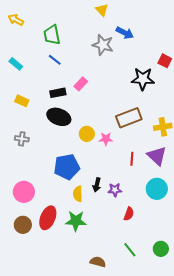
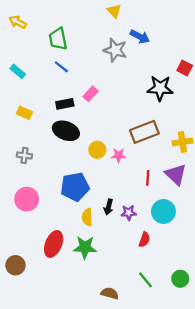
cyan circle: (157, 189) -> (163, 211), moved
pink circle: (24, 192) -> (27, 199), moved
brown circle: (23, 225) -> (15, 265), moved

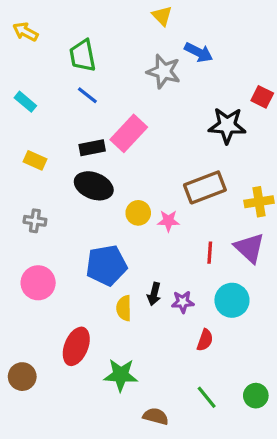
pink rectangle: (91, 94) -> (129, 133), size x1.6
green star: (85, 247) -> (121, 375), moved

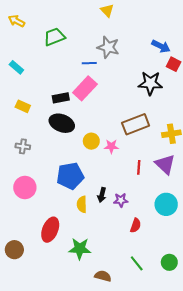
blue arrow: (199, 52) -> (161, 46), moved
green trapezoid: (83, 56) -> (54, 37), turned 80
blue line: (87, 95) -> (89, 63), moved, turned -40
cyan circle: (232, 300) -> (166, 204), moved

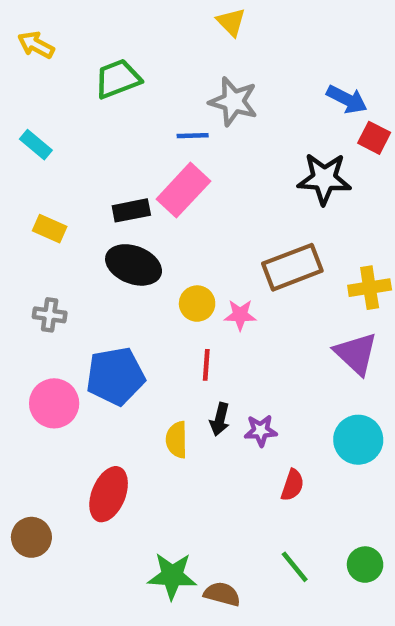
red line: (139, 167) -> (206, 365), moved
blue pentagon: (70, 176) -> (115, 376), moved
green star: (80, 249) -> (172, 576), moved

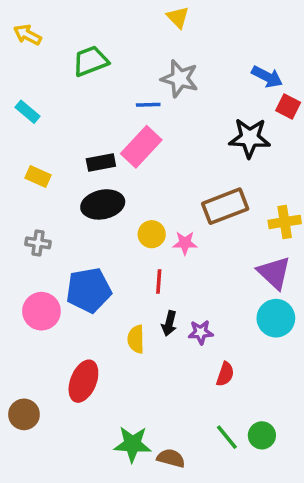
black ellipse: (134, 265) -> (103, 204), turned -33
cyan circle: (358, 440) -> (276, 318), moved
green circle: (365, 565) -> (262, 435), moved

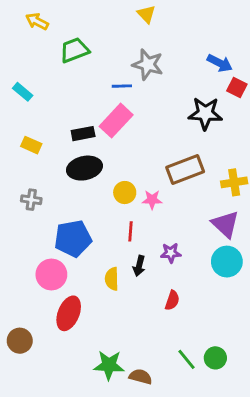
yellow arrow: (27, 35) -> (37, 21), moved
pink circle: (41, 311) -> (51, 274), moved
purple star: (201, 332) -> (171, 253), moved
red semicircle: (225, 374) -> (172, 300), moved

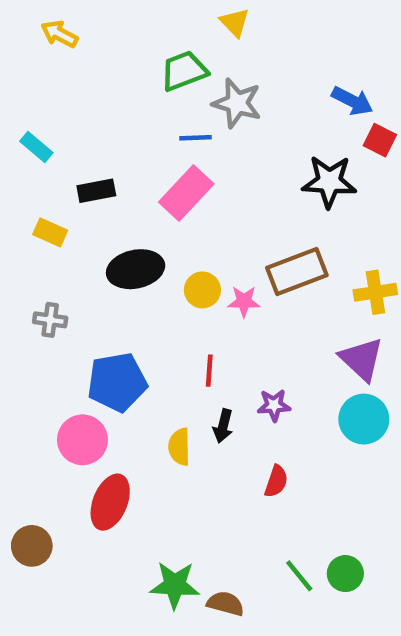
green trapezoid: (74, 50) -> (184, 71), moved
black rectangle: (83, 134) -> (96, 191), moved
yellow circle: (125, 193) -> (202, 290), moved
pink star: (152, 200) -> (244, 301), moved

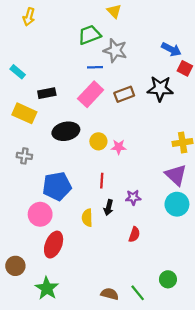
yellow arrow: (59, 34) -> (29, 17), turned -102
yellow rectangle: (50, 232) -> (24, 113), size x1.5
brown rectangle: (297, 271) -> (124, 94), moved, size x0.7
green line: (299, 576) -> (138, 293), moved
green star: (175, 585) -> (47, 288), moved, turned 30

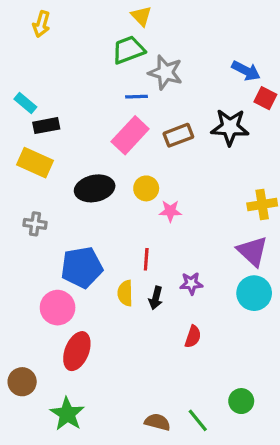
yellow triangle: (114, 11) -> (141, 16), moved
black rectangle: (47, 93) -> (46, 126), moved
yellow circle: (98, 141) -> (146, 188), moved
yellow semicircle: (87, 218) -> (125, 293), moved

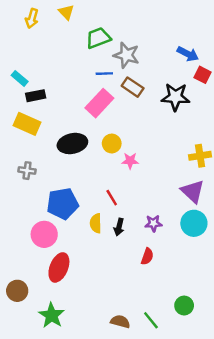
yellow triangle: (141, 16) -> (66, 12), moved
brown rectangle: (178, 135) -> (133, 87), moved, turned 55
red line: (146, 259) -> (112, 198), turned -35
purple star: (191, 283) -> (153, 223), moved

